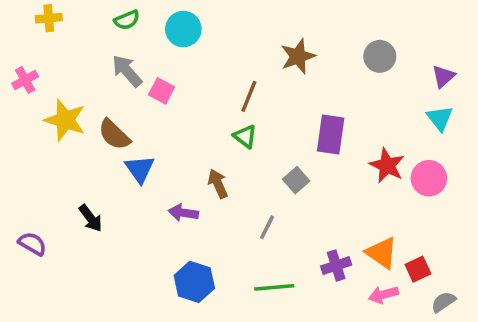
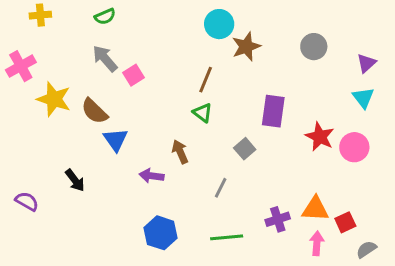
cyan circle: (183, 29) -> (219, 24), moved
pink cross: (25, 80) -> (21, 66), size x1.4
pink square: (162, 91) -> (134, 75), turned 30
orange triangle: (382, 253) -> (315, 209), turned -32
pink arrow: (383, 295) -> (317, 243), turned 110

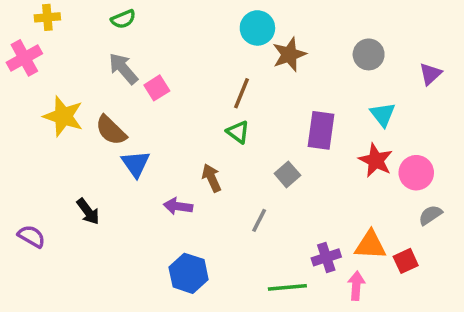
pink cross: (21, 66) -> (24, 58), moved
cyan triangle: (363, 98) -> (383, 114), moved
green line: (227, 237) -> (287, 287), moved
pink arrow: (317, 243) -> (356, 286), moved
gray semicircle: (366, 249) -> (430, 215), moved

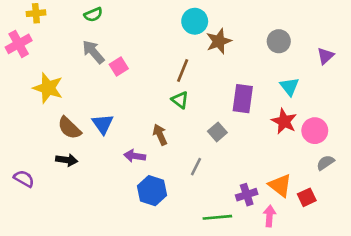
brown semicircle: (111, 130) -> (69, 128), moved
black arrow: (88, 212) -> (67, 160), turned -45
orange triangle: (370, 245) -> (280, 185), turned 35
blue hexagon: (189, 273) -> (152, 191), moved

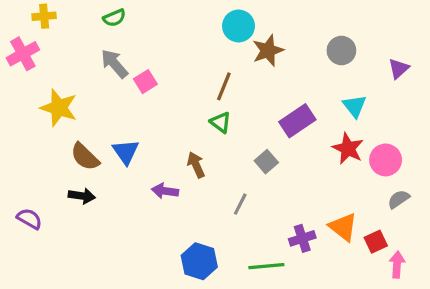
purple rectangle: (243, 99) -> (297, 121), turned 48
blue hexagon: (152, 191) -> (199, 261), moved
pink arrow: (269, 216) -> (397, 265), moved

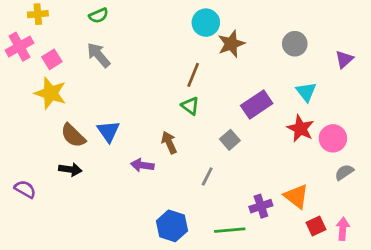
pink square: (145, 82) -> (52, 59), moved
red square: (376, 242) -> (316, 226), moved

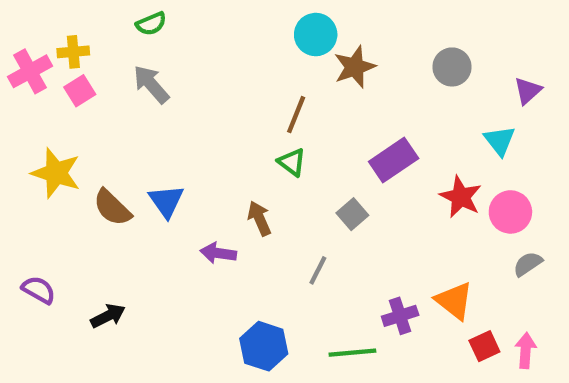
yellow cross: (38, 14) -> (73, 52), moved
cyan triangle: (306, 92) -> (500, 141), moved
yellow star: (51, 93) -> (56, 173), moved
black arrow: (70, 169) -> (108, 316), moved, turned -35

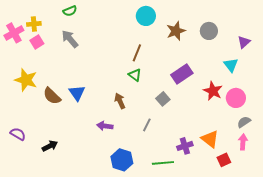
brown star: (355, 67) -> (176, 31), moved
purple arrow: (218, 253) -> (105, 126), moved
pink arrow: (526, 350) -> (243, 142), moved

